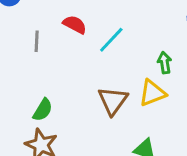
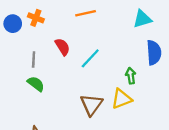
red semicircle: (75, 25) -> (62, 47), turned 30
green semicircle: (43, 110) -> (36, 84), moved, turned -84

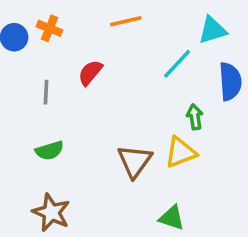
red semicircle: (62, 47) -> (90, 73), turned -108
cyan line: (90, 58) -> (177, 64), moved
green semicircle: (36, 84) -> (50, 151), moved, turned 126

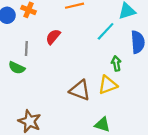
green semicircle: (50, 151) -> (17, 68), moved, turned 42
brown triangle: (135, 161) -> (80, 90), turned -45

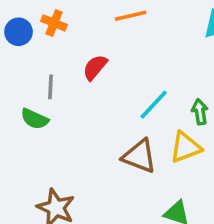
cyan line: (106, 31) -> (154, 105), moved

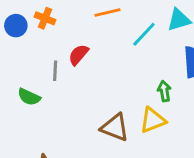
gray line: (51, 87) -> (55, 71), moved
cyan line: (154, 105) -> (144, 34), moved

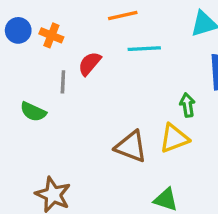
orange cross: (45, 18) -> (51, 35), moved
cyan line: (144, 34) -> (144, 49), moved, turned 44

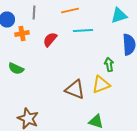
orange cross: (51, 35) -> (22, 34), moved, turned -32
gray line: (63, 82) -> (34, 12), moved

